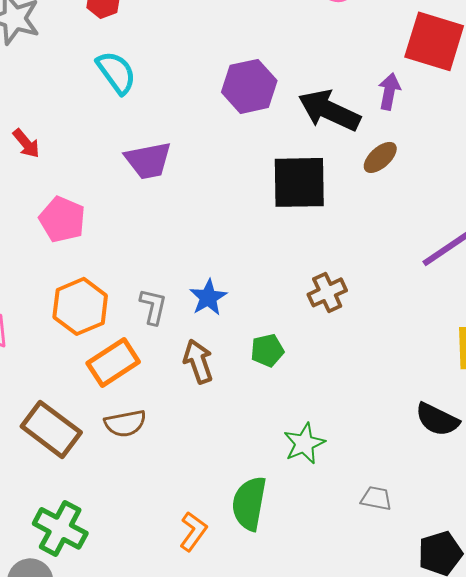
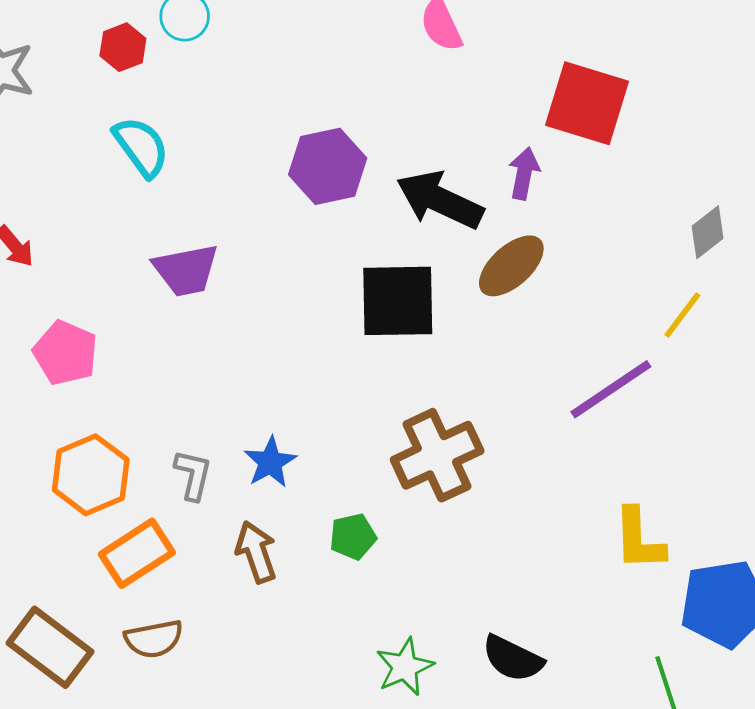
brown ellipse: (380, 157) -> (511, 266), size x1.4
brown cross: (327, 292) -> (437, 455), size x1.6
black semicircle: (437, 419) -> (513, 658), moved

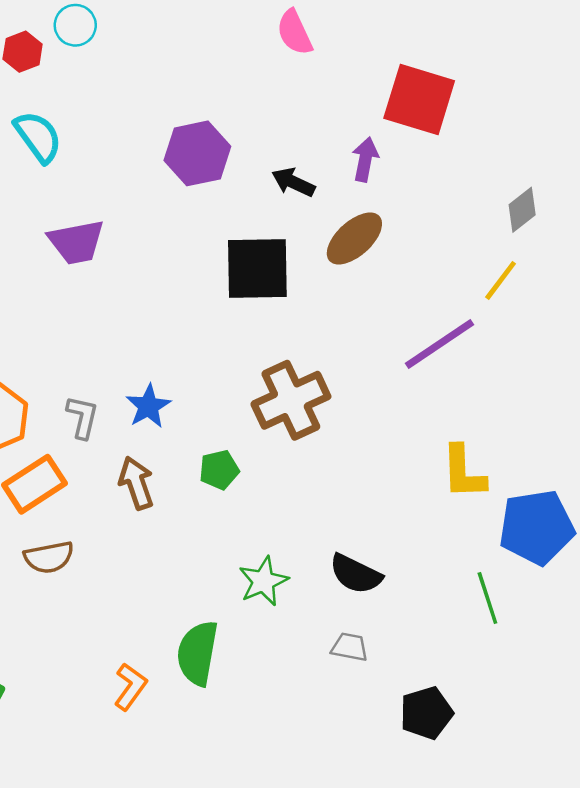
black arrow: (440, 200) -> (293, 182), size x0.6

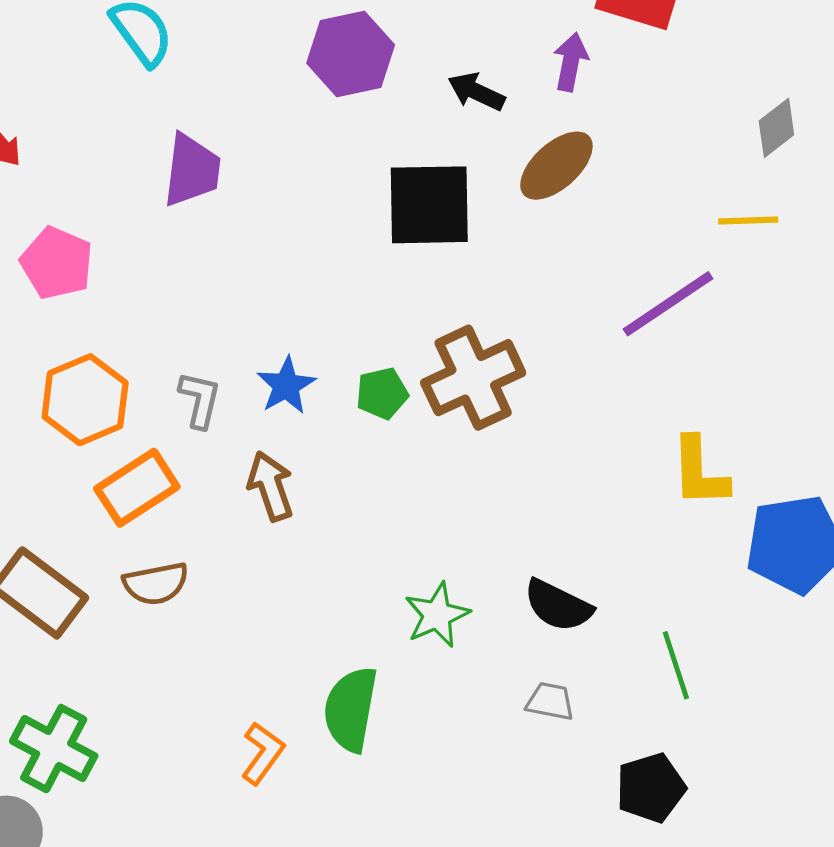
purple trapezoid: (76, 242) -> (192, 170), turned -72
yellow line: (501, 280) -> (748, 221), turned 51
green pentagon: (219, 470) -> (382, 393), moved
green line: (487, 598) -> (676, 665), moved

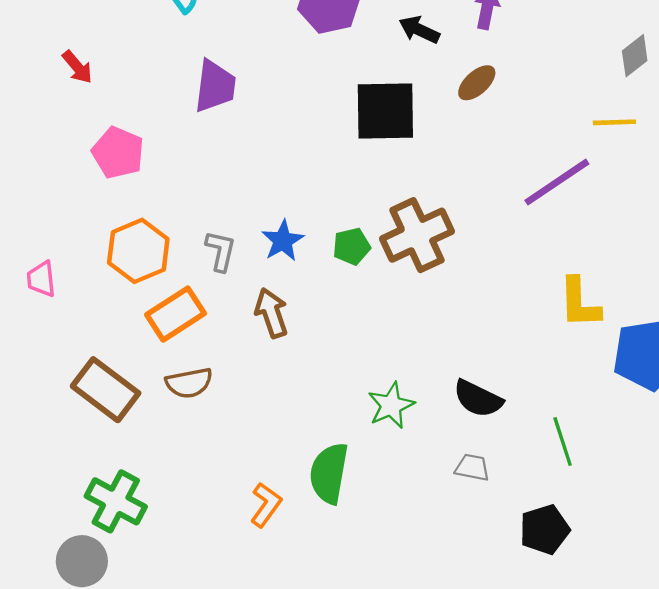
brown ellipse: (556, 166) -> (477, 83), size x0.7

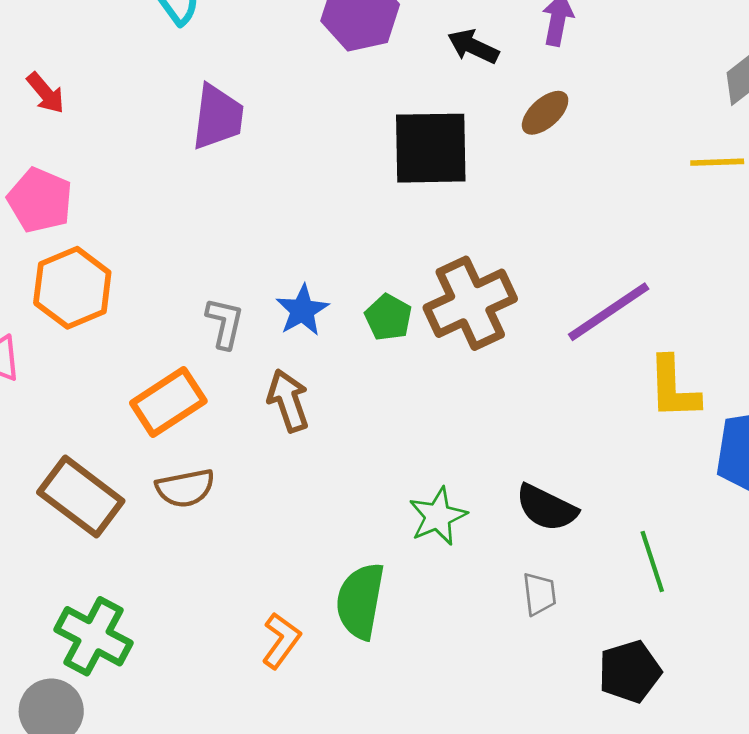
pink pentagon: (118, 153) -> (40, 200), moved
purple line: (557, 182) -> (609, 312), moved
green pentagon: (352, 246) -> (388, 317), turned -30
orange hexagon: (138, 251) -> (72, 288), moved
gray trapezoid: (472, 468) -> (539, 594), turned 72

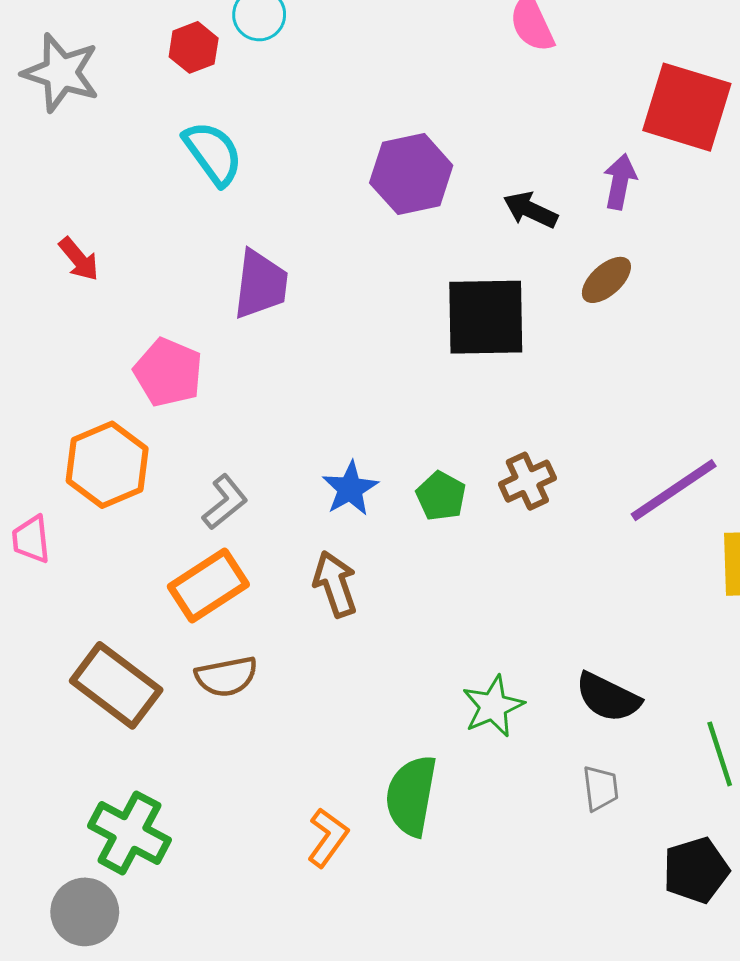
pink pentagon: (40, 200) -> (168, 372), moved
brown cross: (470, 303) -> (527, 481), size x0.6
gray L-shape: (225, 323) -> (225, 502), moved, turned 38

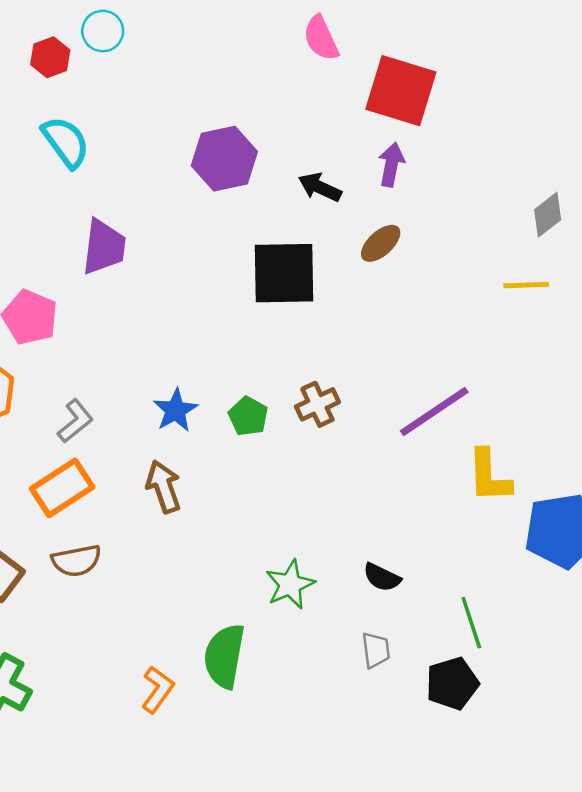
red square: (687, 107) -> (401, 91), moved
black semicircle: (608, 697) -> (382, 577), size x0.7
black pentagon: (696, 870) -> (452, 683), moved

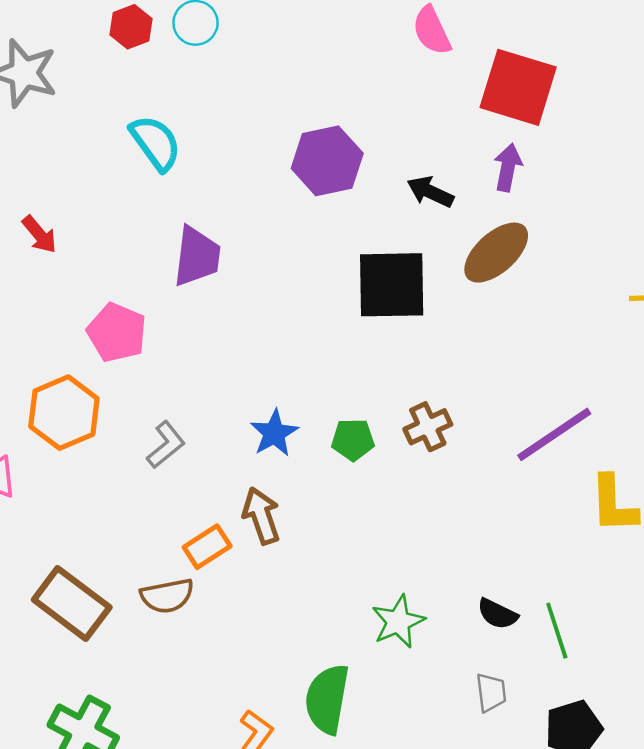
red hexagon: (50, 57) -> (131, 27), moved
brown ellipse: (381, 243) -> (496, 253), size x1.5
green pentagon: (248, 416) -> (353, 440), turned -30
orange rectangle: (62, 488) -> (207, 547), moved, size x0.7
green line: (471, 623) -> (557, 631), moved

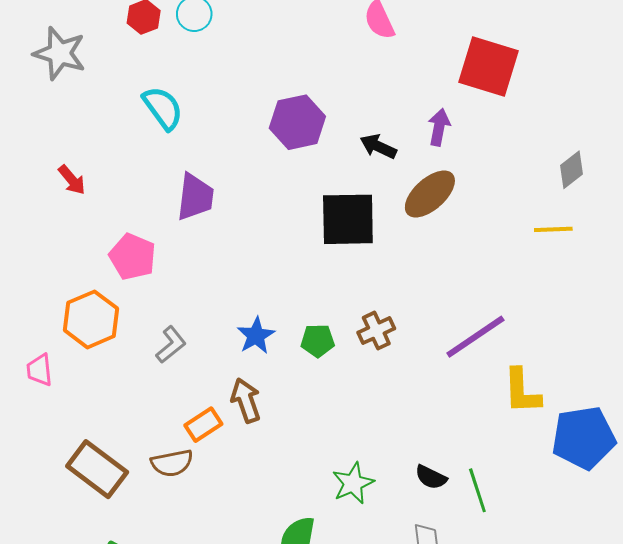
red square: (518, 87) -> (489, 67), moved

